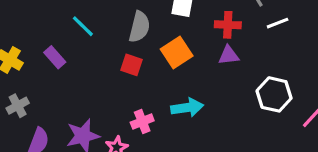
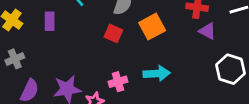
purple triangle: (229, 55) -> (207, 31), moved, turned 30
purple rectangle: (55, 57) -> (50, 21), turned 36

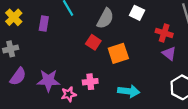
orange square: (152, 27) -> (118, 53), moved
cyan arrow: (157, 73) -> (129, 91), moved

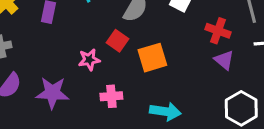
pink star: (69, 94) -> (89, 60), moved

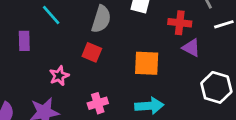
orange square: (152, 58) -> (147, 63), moved, turned 32
pink star: (89, 60) -> (59, 76), moved

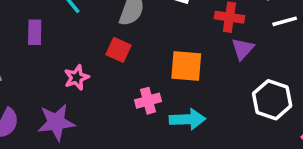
purple triangle: (191, 48) -> (243, 49), turned 42
pink cross: (98, 103) -> (148, 101), moved

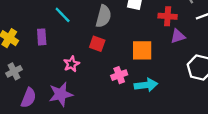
purple triangle: (243, 49) -> (178, 36), turned 35

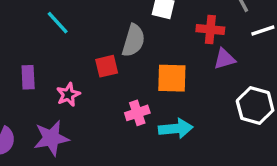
gray semicircle: (104, 16) -> (133, 40), moved
purple rectangle: (42, 37) -> (28, 77), moved
red square: (97, 44) -> (107, 66), turned -35

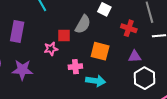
purple triangle: (224, 59) -> (135, 56), moved
purple rectangle: (28, 77) -> (17, 32), size x1.5
pink star: (68, 95) -> (51, 49), moved

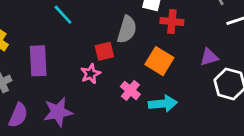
red cross: (129, 28) -> (172, 22), moved
orange square: (100, 51) -> (159, 61), turned 30
pink cross: (75, 67) -> (130, 90), turned -32

